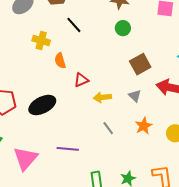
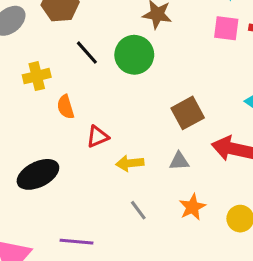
green circle: (123, 28) -> (134, 55), moved, size x1.6
yellow cross: (41, 41) -> (37, 76), turned -30
gray triangle: (135, 96) -> (179, 161), turned -48

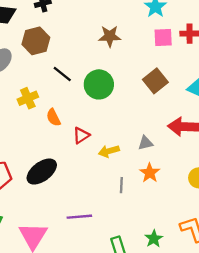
green circle: (134, 55) -> (99, 84), moved
brown square: (188, 113) -> (155, 81), moved
orange star: (192, 207) -> (150, 173), moved
gray line: (138, 210) -> (121, 185), turned 49

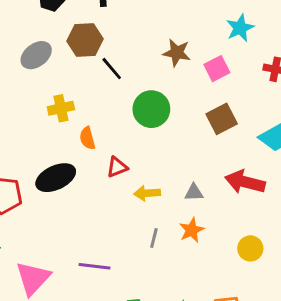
pink square: (163, 38) -> (217, 69), moved, turned -36
black line: (62, 74) -> (112, 69), moved
black ellipse: (42, 172) -> (56, 178), moved

